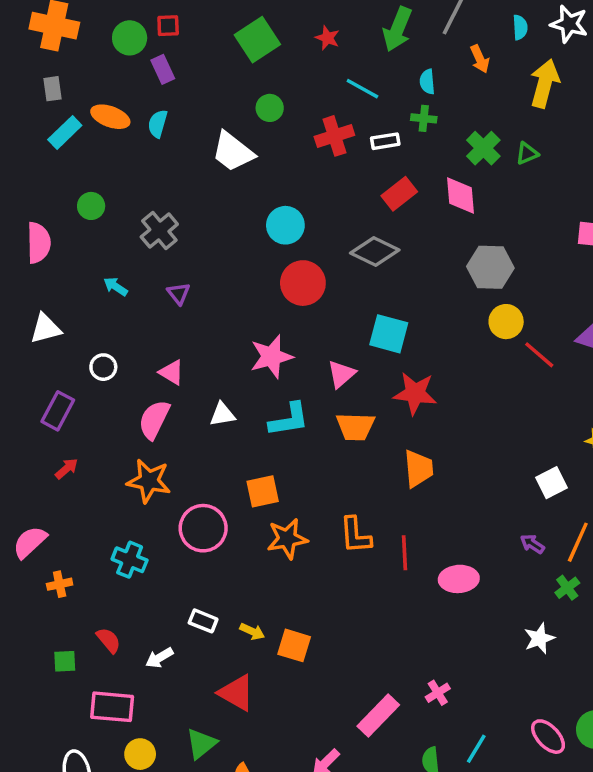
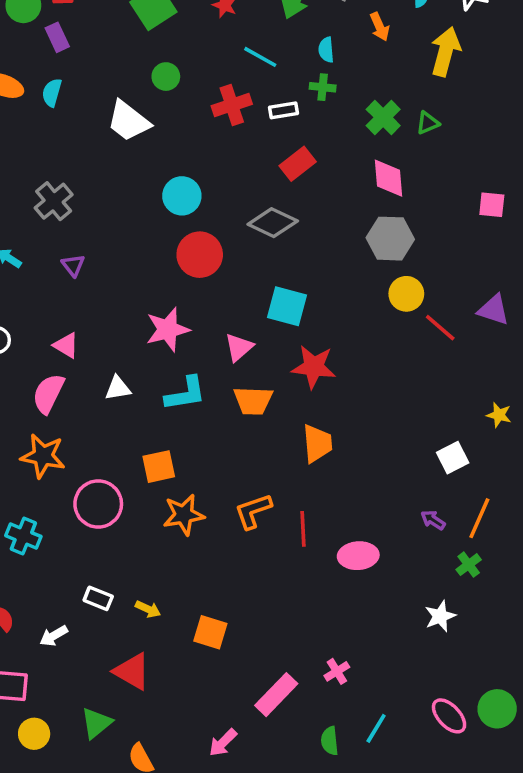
pink diamond: (461, 195) -> (388, 178), moved
orange L-shape: (355, 535) -> (253, 511), turned 75
orange square: (294, 645) -> (210, 632), moved

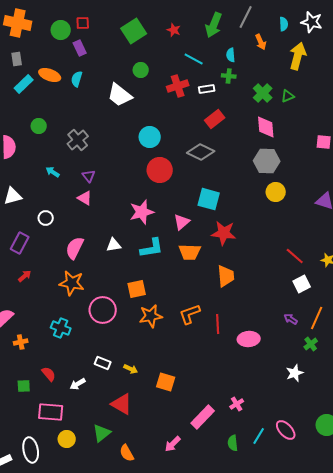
red line: (440, 328) -> (295, 256), moved
pink triangle: (66, 345) -> (85, 198), moved
pink ellipse: (449, 716) -> (286, 430), moved

